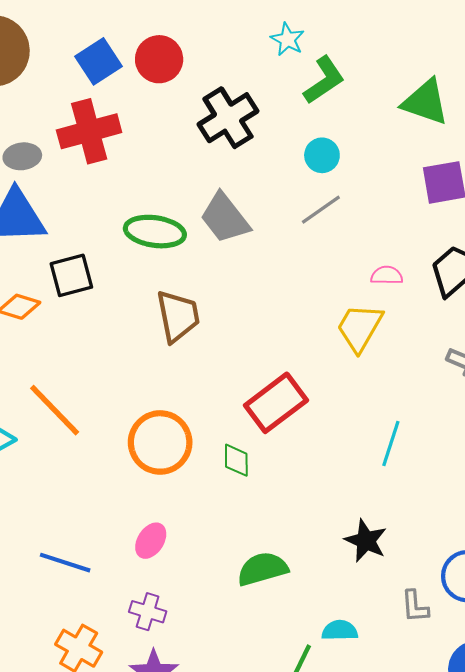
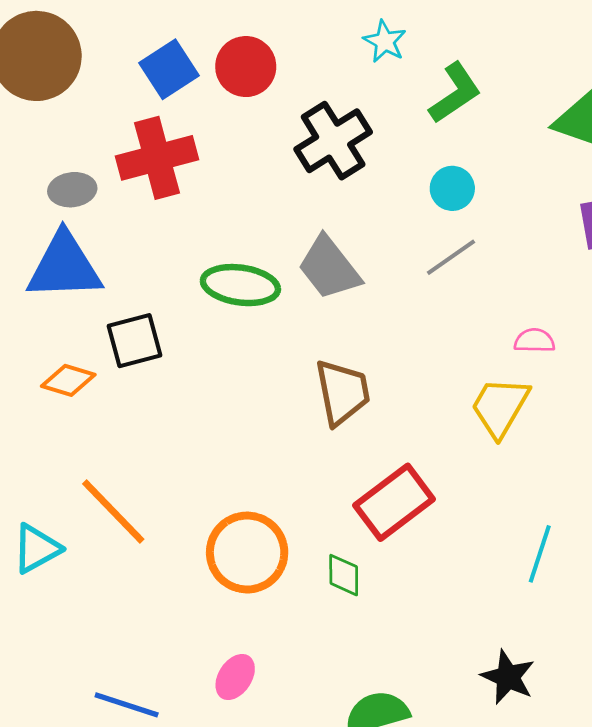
cyan star: (288, 39) -> (385, 41), moved
brown trapezoid: (178, 316) -> (342, 392), moved

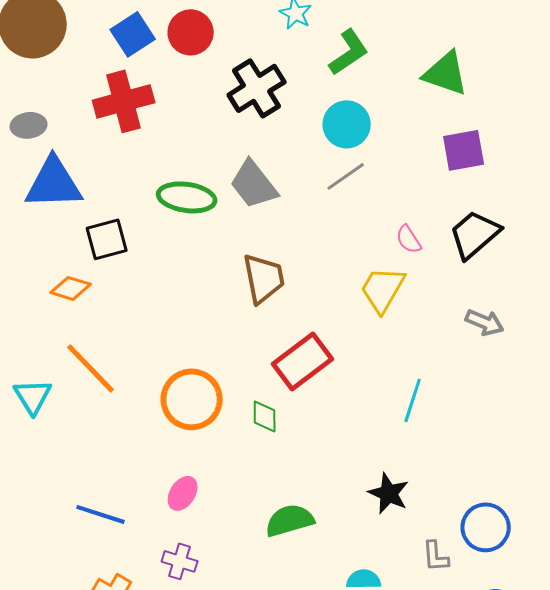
cyan circle: (452, 188) -> (347, 124), size x1.4
gray ellipse: (72, 190) -> (29, 125), moved
pink semicircle: (534, 341) -> (409, 239), turned -124
orange diamond: (68, 380) -> (71, 288), moved
cyan triangle: (37, 549) -> (33, 396), turned -33

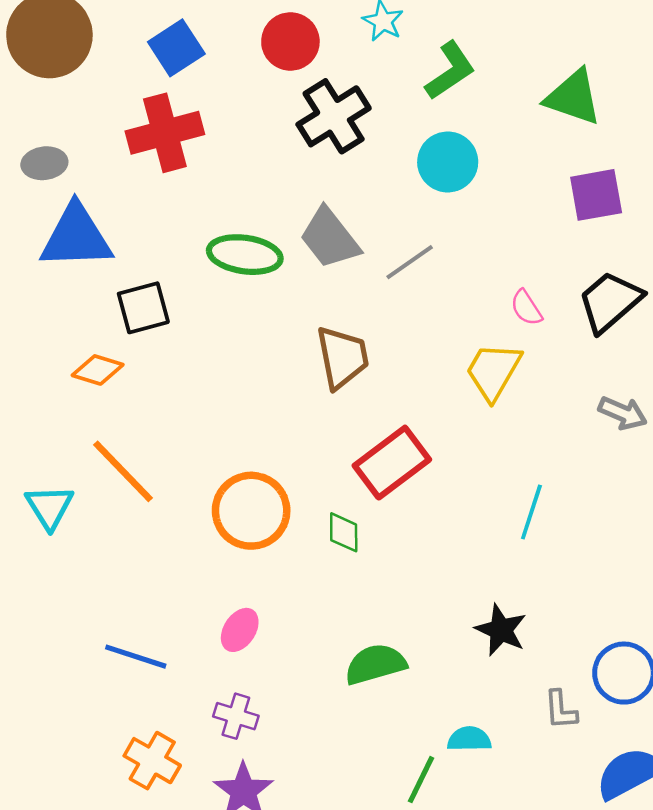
red circle: (191, 32) -> (290, 41), moved
gray line: (346, 176) -> (410, 262), moved

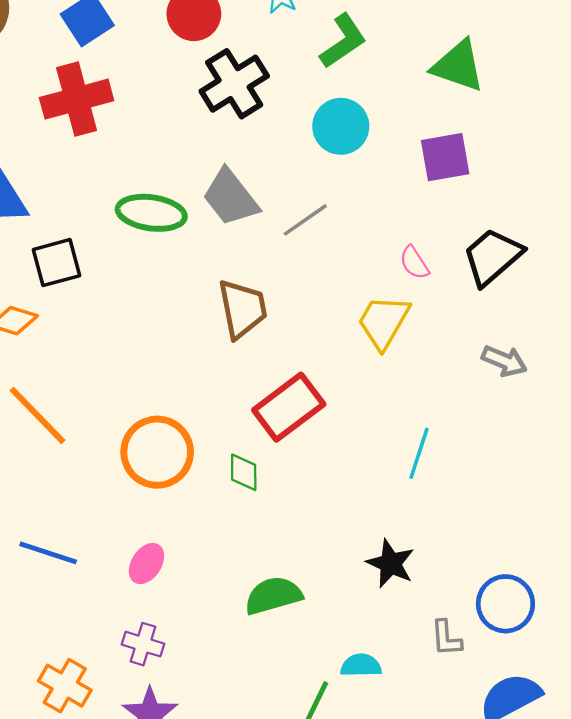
purple square: (596, 195) -> (445, 157), moved
blue line: (136, 657) -> (48, 553), moved

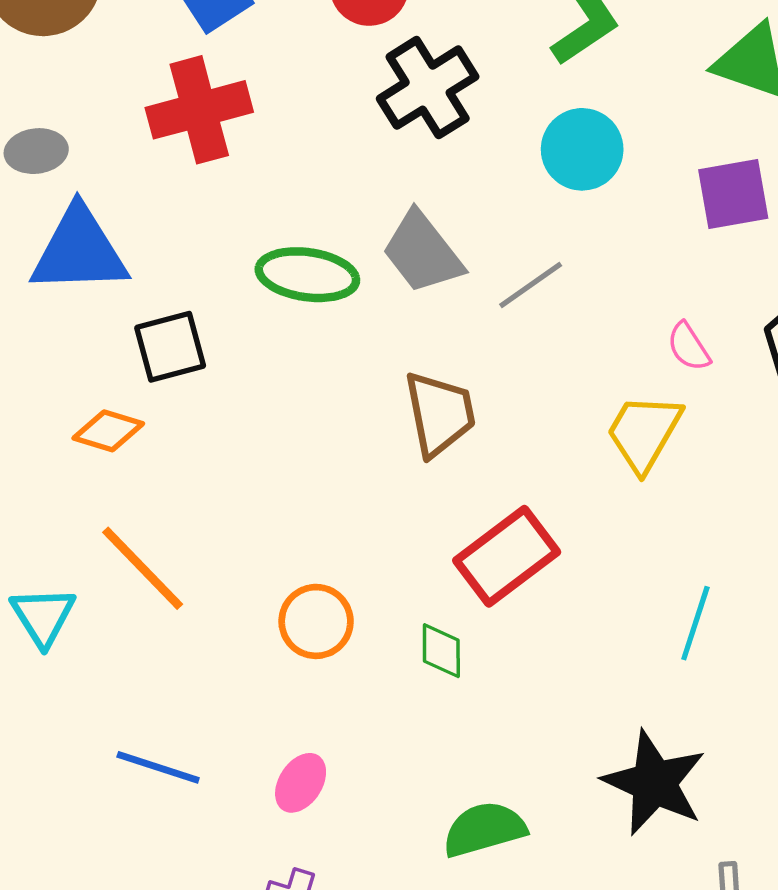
orange circle: (157, 452) -> (316, 621), size x0.7
black star: (391, 564) -> (654, 783), size x1.5

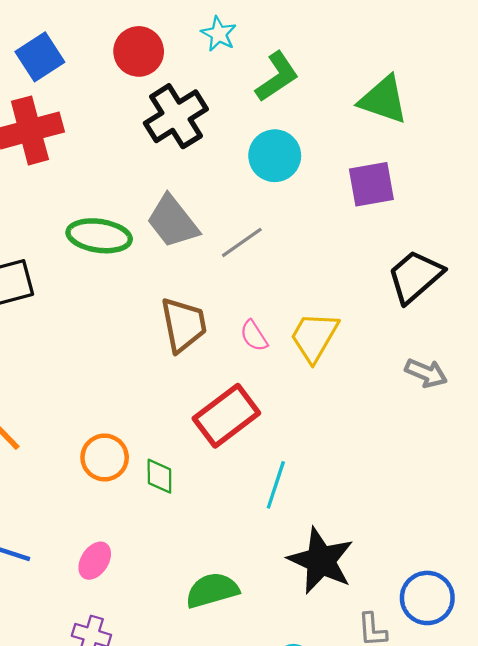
pink semicircle: (689, 347) -> (254, 336), moved
cyan line: (695, 623) -> (276, 485), moved
green diamond: (441, 651) -> (159, 476), moved

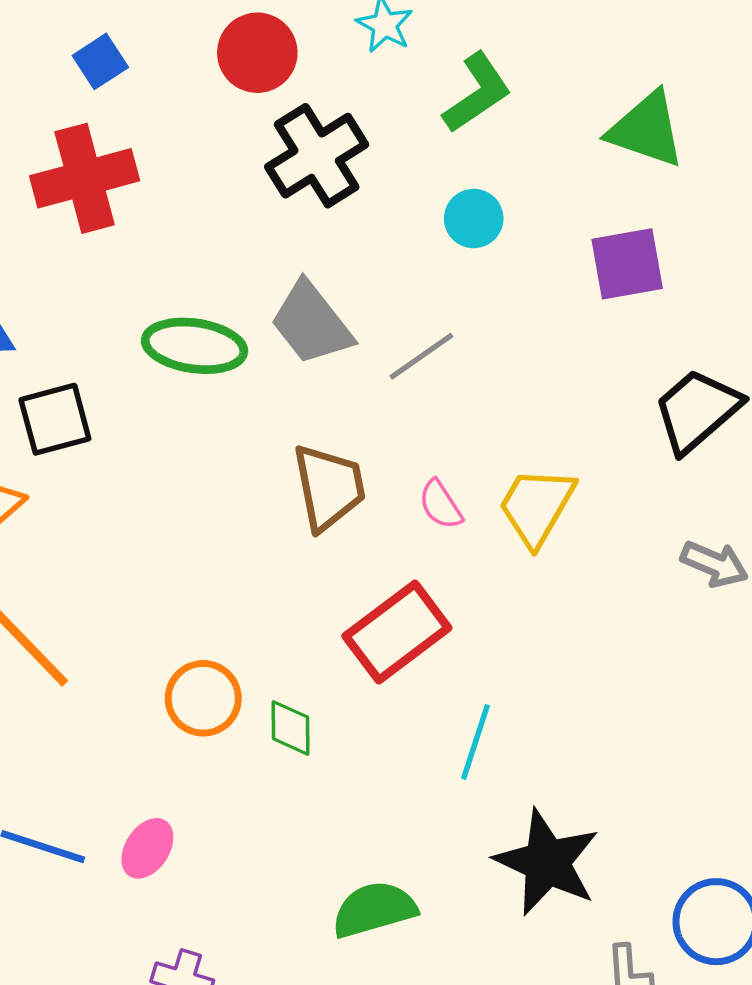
blue square: (40, 57) -> (100, 61), size x0.7
cyan circle: (275, 156) -> (474, 218), size x0.7
pink ellipse: (95, 561) -> (147, 848), moved

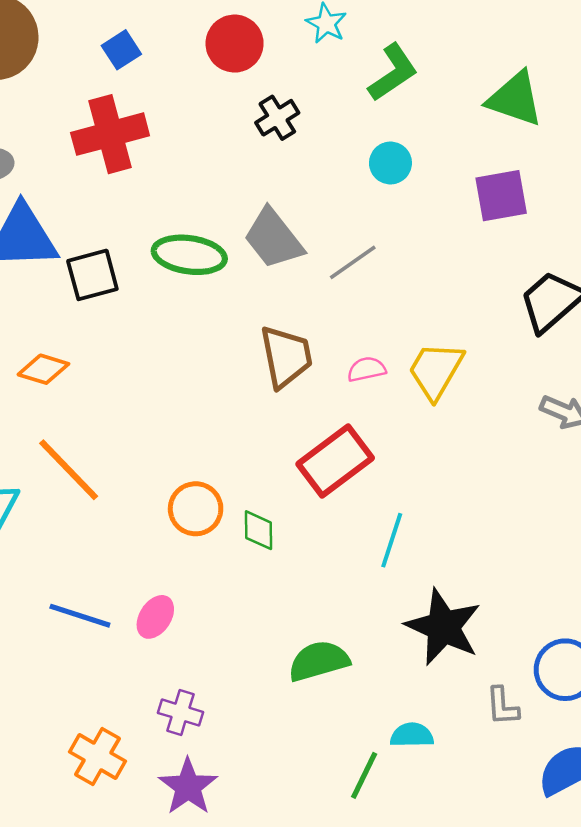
black cross: (317, 156) -> (277, 118), size x0.6
black square: (55, 419) -> (92, 275), moved
pink semicircle: (441, 505) -> (367, 369), turned 111

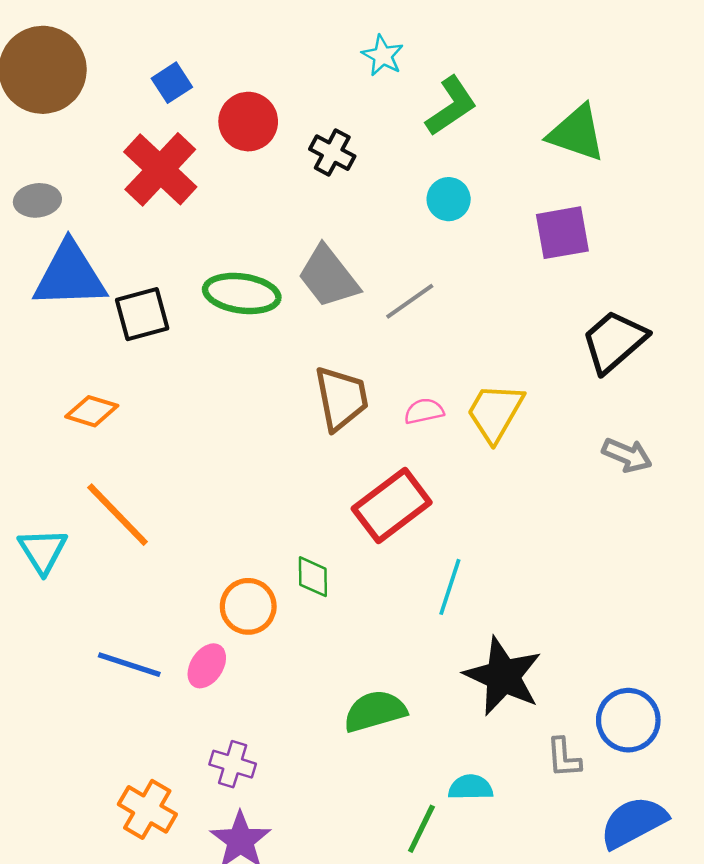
red circle: (235, 44) -> (248, 122), moved
black cross: (277, 118) -> (332, 153), turned -30
red cross: (110, 134) -> (160, 169), turned -32
orange circle: (196, 509) -> (248, 606), moved

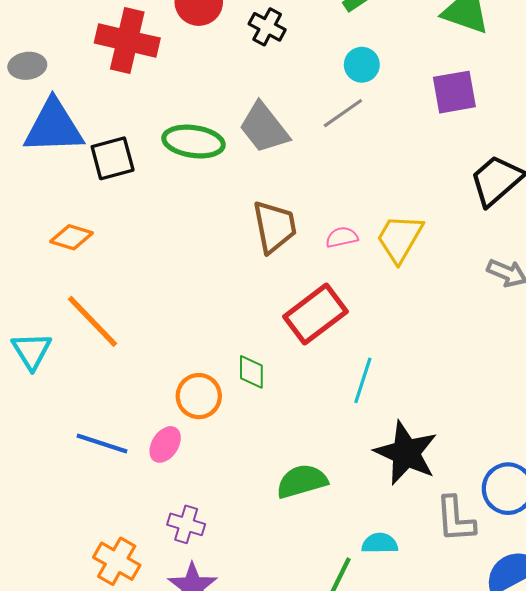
red cross: (160, 169) -> (127, 41), turned -30
gray line: (410, 301) -> (343, 113), moved
gray L-shape: (564, 758) -> (455, 519), size x1.4

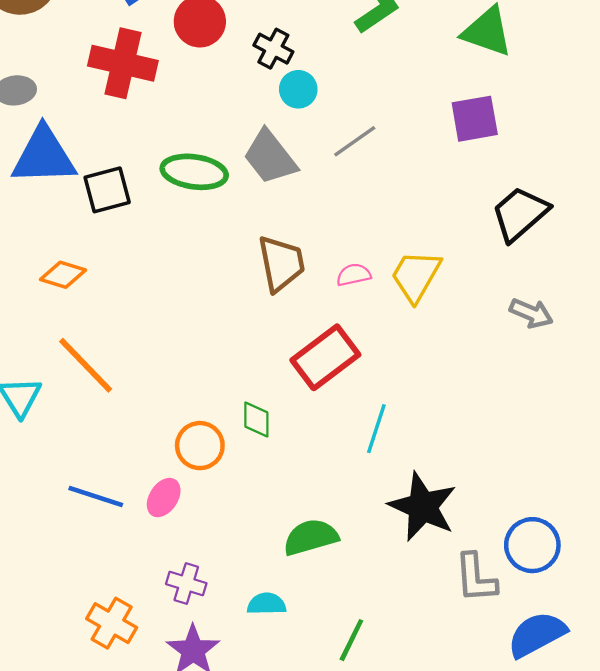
cyan circle: (362, 65) -> (298, 89), moved
cyan semicircle: (380, 543) -> (267, 604), moved

